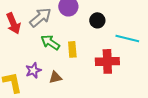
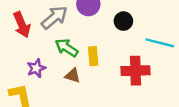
purple star: (33, 70) -> (36, 68), moved
brown triangle: (55, 77) -> (73, 75), moved, turned 32

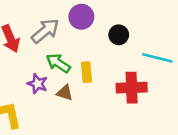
purple star: (36, 68) -> (38, 84), moved, turned -30

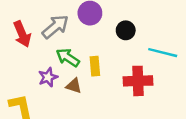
purple star: (38, 84) -> (48, 77), turned 30

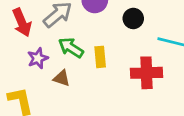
purple star: (48, 77) -> (38, 58), moved
brown triangle: (74, 86) -> (62, 78), moved

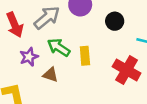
red cross: (147, 73) -> (127, 70), turned 32

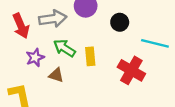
gray arrow: (47, 18) -> (53, 19), turned 32

